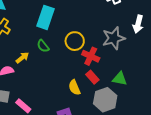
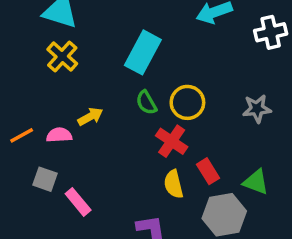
gray star: (114, 38) -> (257, 109), size x0.7
green semicircle: (43, 46) -> (146, 103), moved
red cross: (91, 56) -> (172, 141), moved

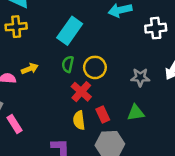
yellow cross: (62, 56) -> (16, 27), turned 36
green semicircle: (146, 103) -> (68, 64), turned 35
green triangle: (256, 182) -> (136, 113), moved, turned -36

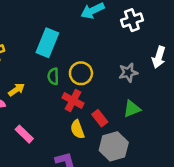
pink rectangle: (15, 124) -> (24, 134), moved

